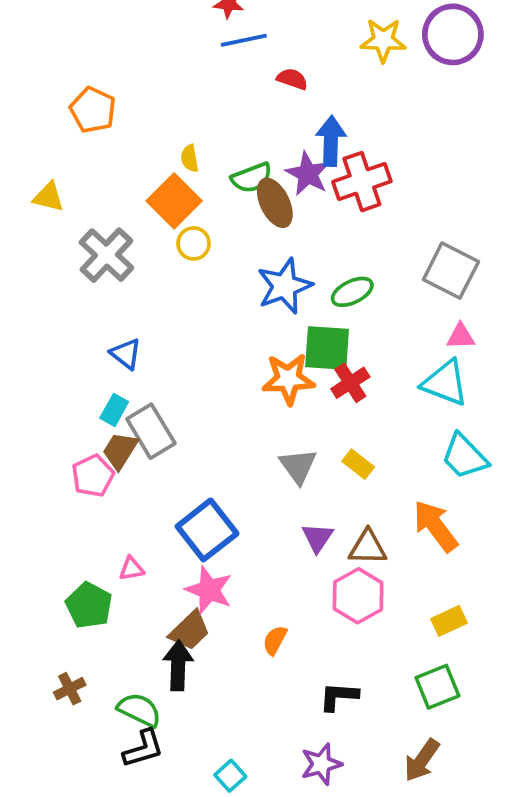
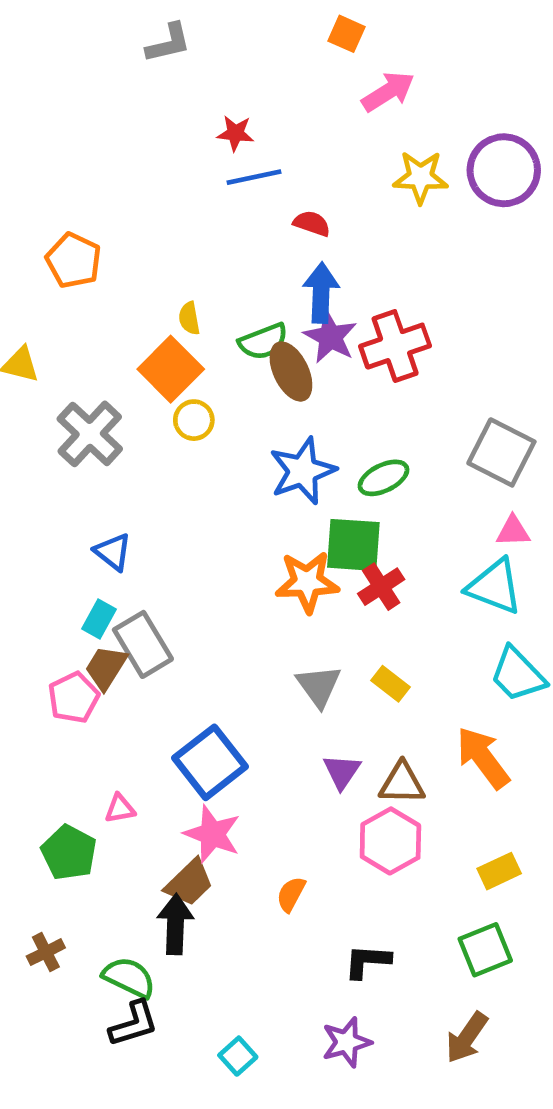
blue arrow: (331, 141) -> (321, 293), moved

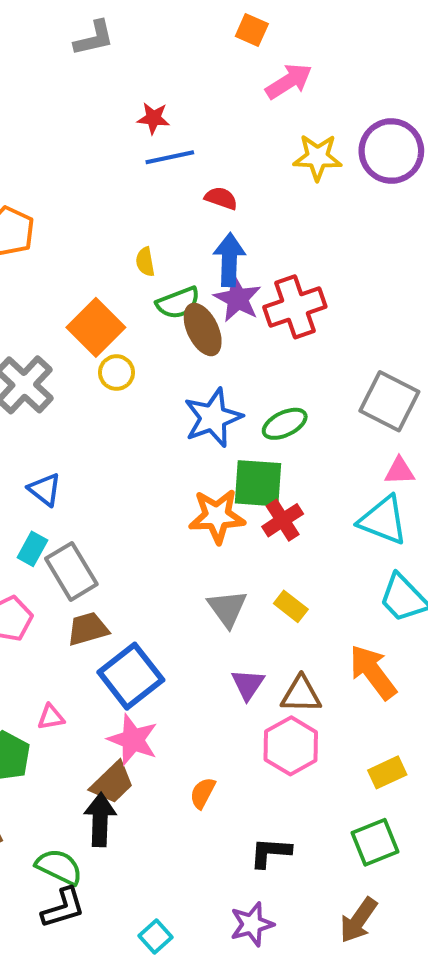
yellow semicircle: (189, 318) -> (145, 262), moved
brown trapezoid: (106, 668) -> (88, 629), moved, turned 42

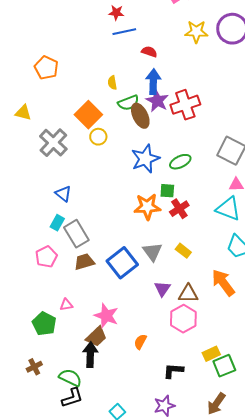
green square: (258, 483) -> (167, 191), size x0.6
blue square: (131, 676) -> (122, 263), moved
yellow rectangle: (387, 772) -> (211, 354), moved

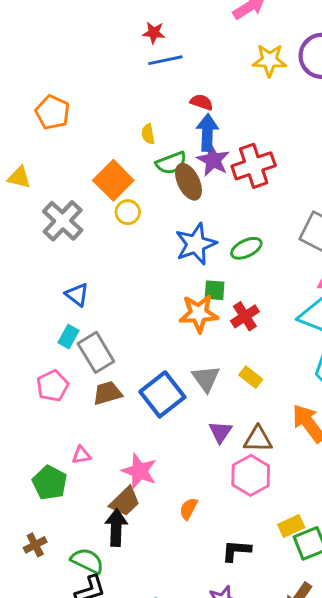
red semicircle: (149, 52) -> (202, 102), moved
green square: (167, 191) -> (215, 290), moved

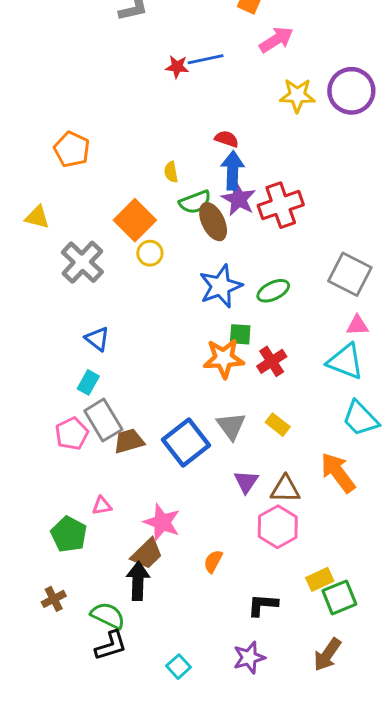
blue line: (165, 60) -> (206, 59), moved
gray rectangle: (96, 352) -> (103, 420), moved

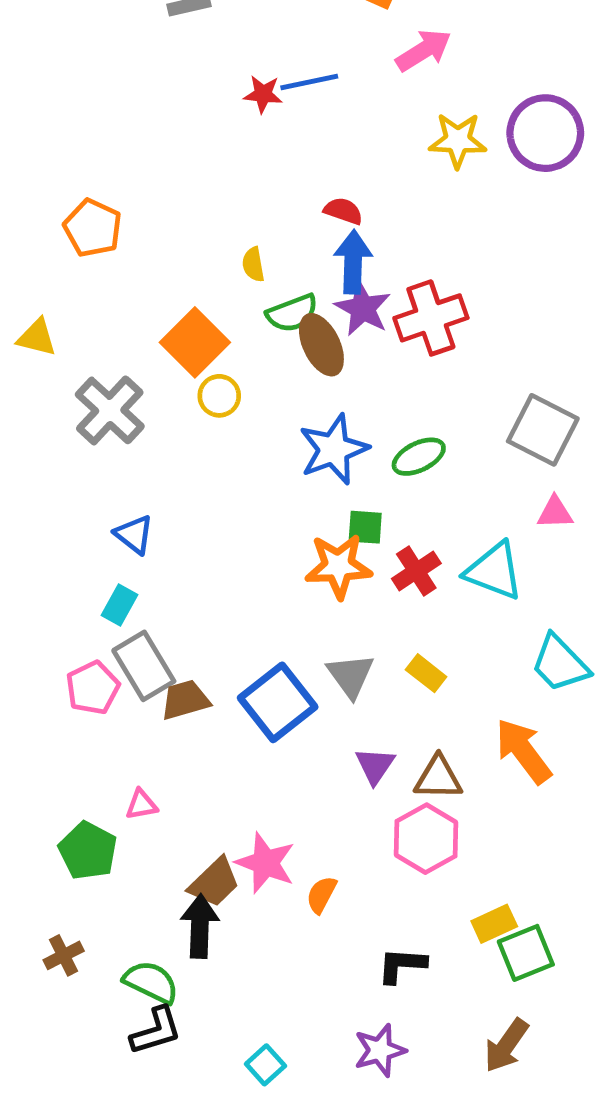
cyan triangle: (345, 361) -> (494, 571), moved
pink star: (162, 522) -> (265, 863), moved

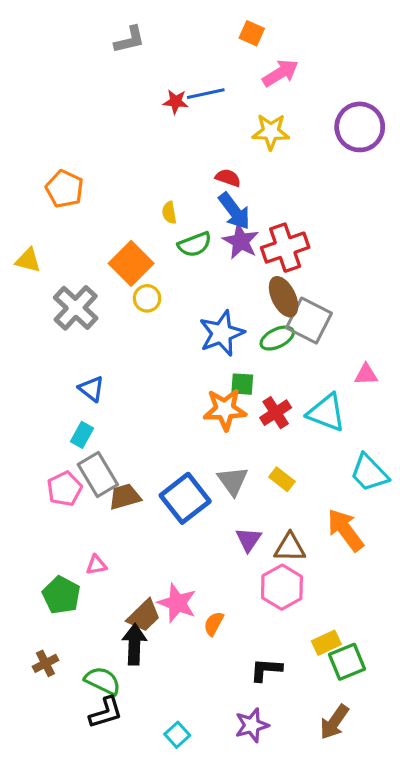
yellow star: (458, 140) -> (271, 132), moved
blue arrow: (353, 262) -> (234, 211), turned 141
brown ellipse: (321, 345) -> (284, 297), moved
gray square: (543, 430) -> (309, 321), moved

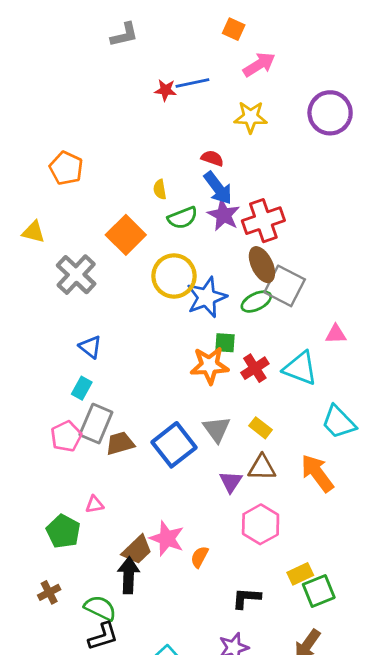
yellow circle: (147, 298) -> (174, 276), moved, size x1.8
gray rectangle: (98, 474) -> (96, 424), turned 54
brown triangle: (290, 547) -> (262, 468), moved

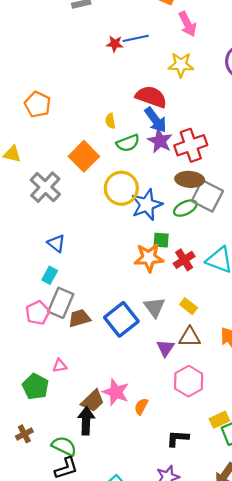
pink arrow: (259, 65) -> (187, 24), turned 95
red semicircle: (212, 158) -> (151, 97), size x1.8
brown ellipse: (262, 265) -> (190, 179), turned -60

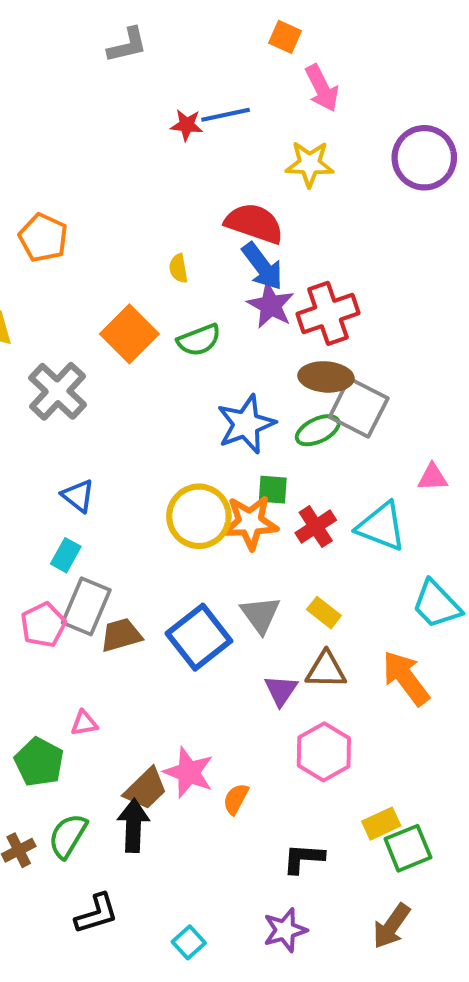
green semicircle: (128, 143) -> (199, 340), moved
yellow circle: (121, 188) -> (199, 516), moved
green semicircle: (64, 446) -> (68, 836), moved, turned -85

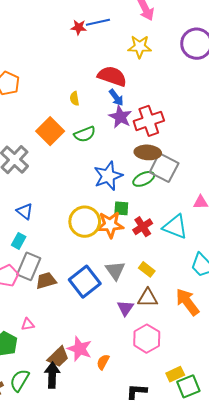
blue arrow: (262, 266) -> (116, 98), size x0.7

